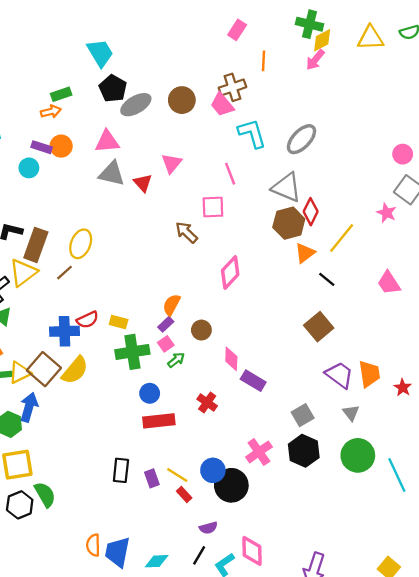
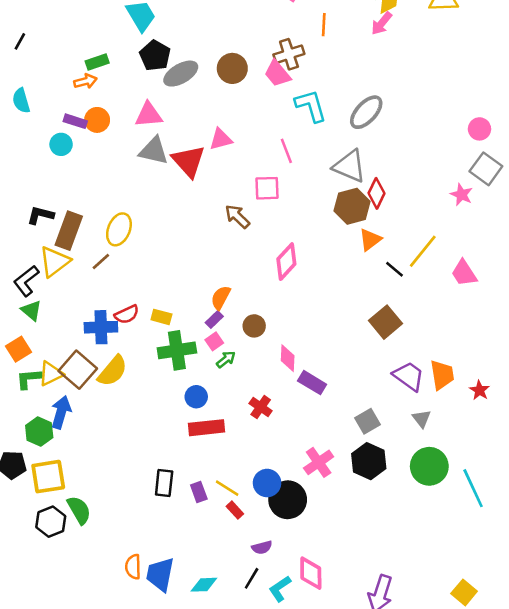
pink triangle: (172, 163) -> (221, 139), turned 35
red triangle: (143, 183) -> (188, 161), size x1.6
yellow line: (342, 238) -> (423, 251), moved

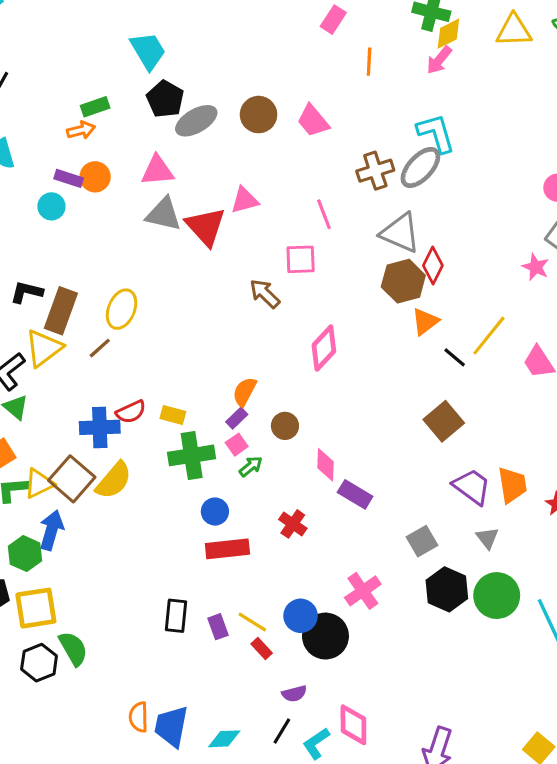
brown cross: (289, 54) -> (375, 171), moved
cyan L-shape: (311, 106) -> (436, 133), moved
black hexagon: (369, 461) -> (447, 589), moved

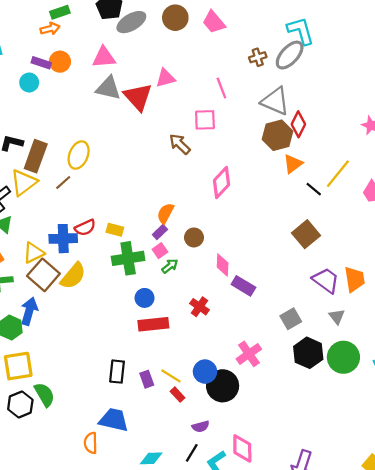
brown cross: (375, 171) -> (258, 57), size x0.7
yellow triangle: (39, 483) -> (34, 253), moved
blue trapezoid: (171, 726) -> (114, 420), moved, turned 92

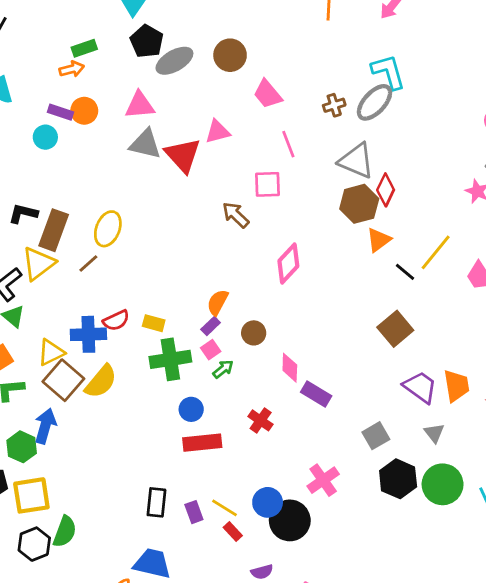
pink trapezoid: (214, 22) -> (268, 94), moved
green semicircle: (45, 395) -> (65, 532), turned 50

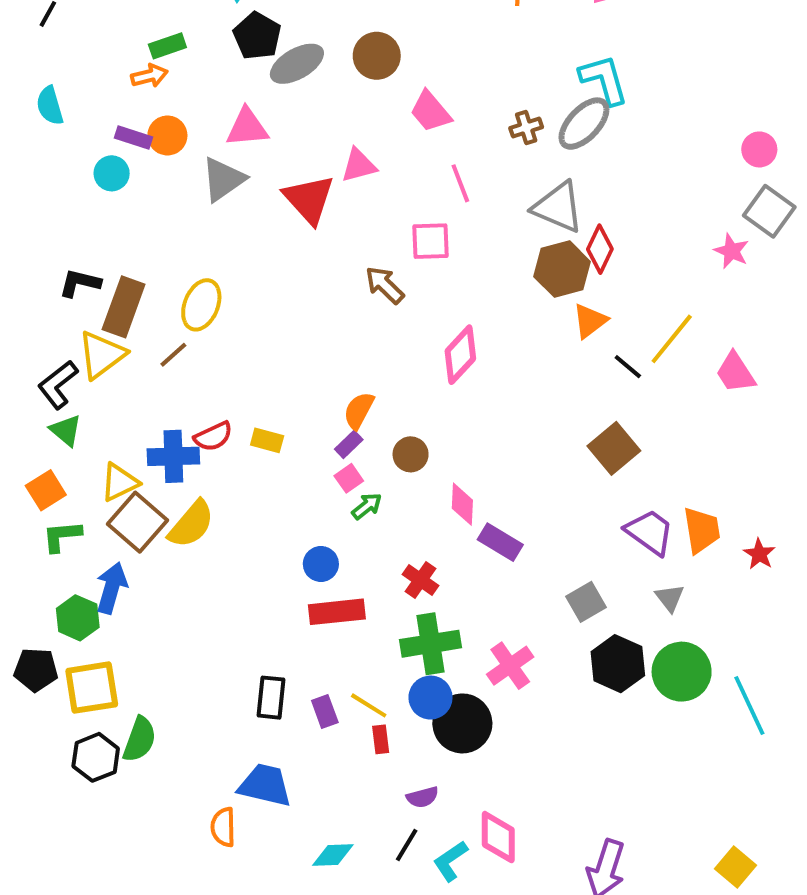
gray triangle: (145, 144) -> (223, 179), moved, turned -48
green cross: (170, 359) -> (430, 644), moved
red rectangle: (233, 532) -> (381, 739), turned 36

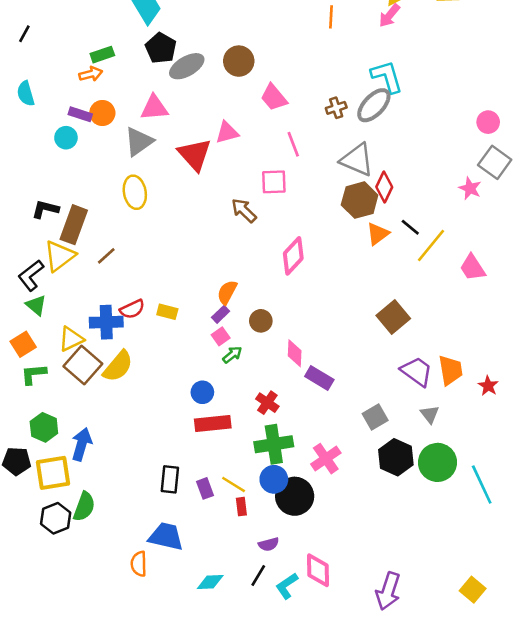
yellow ellipse: (201, 305) -> (135, 192), moved, turned -32
black line: (628, 367) -> (410, 227), moved
blue arrow: (112, 588) -> (82, 444), moved

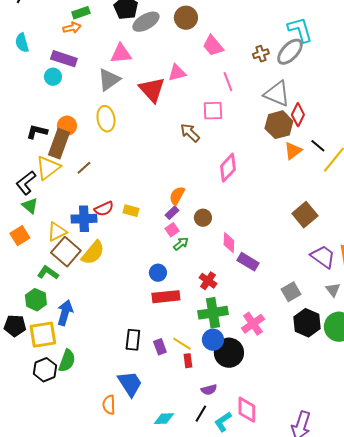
orange circle: (102, 113) -> (67, 126), moved
purple rectangle: (80, 114) -> (64, 59), size x1.4
green L-shape: (34, 374) -> (48, 273), moved, turned 40
blue trapezoid: (166, 536) -> (130, 384), turned 44

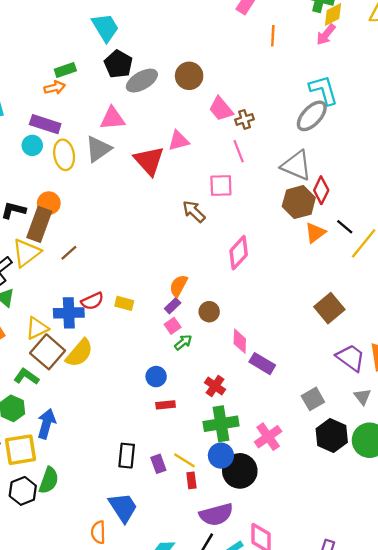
brown cross: (261, 54) -> (245, 119), moved
yellow ellipse: (106, 119) -> (64, 155), moved
red rectangle: (166, 297) -> (166, 405), size x0.6
purple semicircle: (209, 390) -> (216, 515), size x1.8

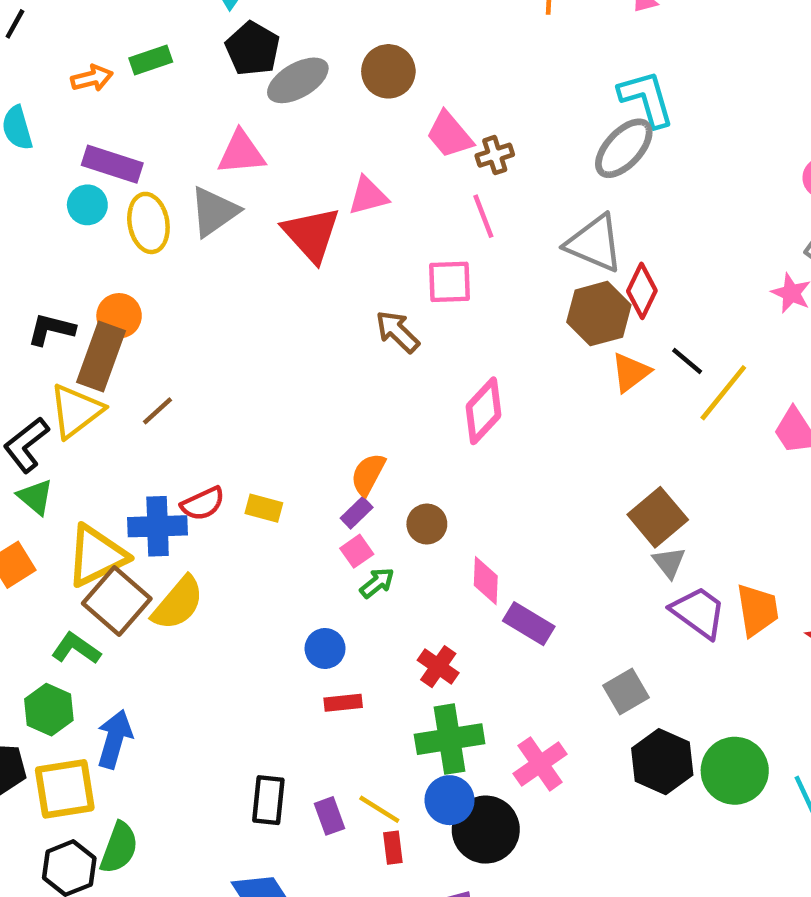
orange arrow: (55, 88) -> (92, 78), moved
yellow triangle: (37, 328) -> (96, 556), size x1.4
gray triangle: (362, 397) -> (669, 562), moved

